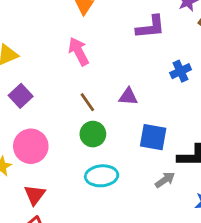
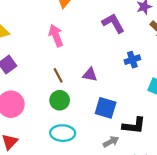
purple L-shape: (151, 27) -> (113, 23), turned -120

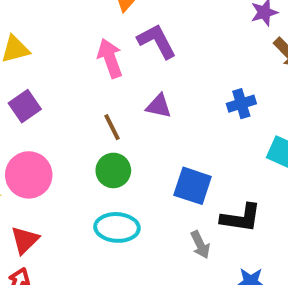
purple L-shape: (113, 23) -> (157, 41), moved
purple triangle: (90, 75) -> (159, 106), moved
gray arrow: (111, 142) -> (200, 245), turned 91

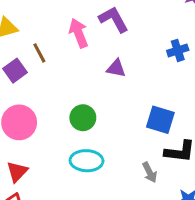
blue cross: (241, 104) -> (178, 50), moved
brown line: (112, 127) -> (39, 53), moved
blue square: (193, 186) -> (160, 120), moved

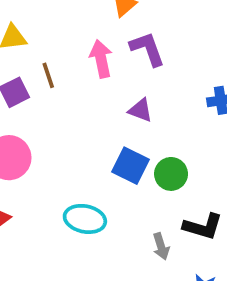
green circle: (83, 118) -> (171, 174), moved
blue square: (160, 120) -> (130, 166), moved

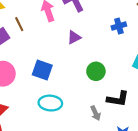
purple triangle: (140, 110) -> (74, 37), turned -40
blue square: (130, 166) -> (42, 70), moved

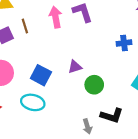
purple triangle: (74, 37) -> (75, 67), moved
cyan ellipse: (50, 103) -> (33, 102), moved

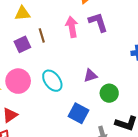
blue square: (41, 75) -> (79, 113), moved
cyan ellipse: (33, 102) -> (52, 81), moved, turned 40

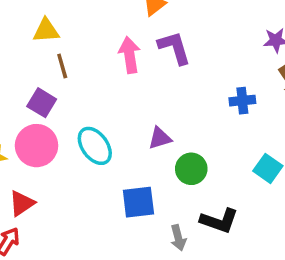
brown line: (42, 35) -> (62, 66), moved
purple square: (22, 44) -> (42, 103), moved, turned -35
blue square: (79, 113) -> (138, 202), turned -36

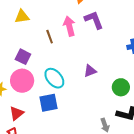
brown line: (62, 66) -> (50, 37), moved
green circle: (191, 169) -> (121, 87), moved
blue square: (138, 202) -> (48, 103), moved

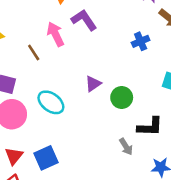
green circle: (121, 87) -> (122, 98), moved
blue square: (48, 103) -> (46, 158), moved

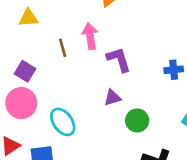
purple L-shape: (84, 20) -> (119, 60), moved
cyan ellipse: (51, 102) -> (63, 122), moved

